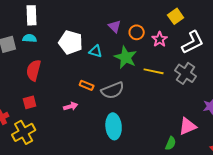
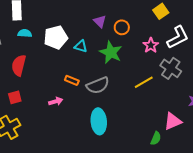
cyan semicircle: (30, 38) -> (25, 33), moved
pink star: (160, 39) -> (151, 45), moved
white pentagon: (71, 42) -> (56, 37), turned -30
yellow line: (154, 71) -> (144, 82), moved, turned -42

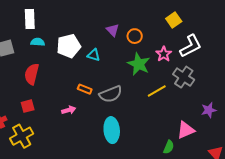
green star: (111, 52) -> (139, 64), moved

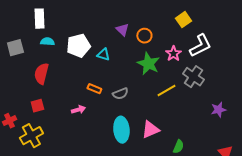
gray semicircle: (111, 94) -> (120, 94), size x0.7
pink triangle: (186, 130) -> (150, 130), moved

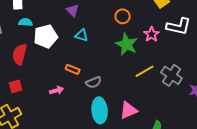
purple triangle: (122, 30) -> (73, 10), moved
white pentagon: (78, 46) -> (46, 36), moved
white L-shape: (200, 46) -> (179, 26), turned 40
gray cross: (193, 77) -> (172, 75), moved
gray semicircle: (120, 94) -> (94, 82), moved

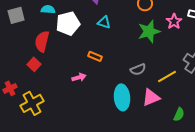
green star: (127, 44) -> (149, 31), turned 30
yellow line: (145, 71) -> (167, 76), moved
gray semicircle: (94, 82) -> (138, 69), moved
red square: (16, 86) -> (34, 64), moved, turned -32

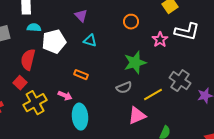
green star: (149, 31) -> (135, 63), moved
pink arrow: (79, 77) -> (65, 96), turned 40
cyan ellipse: (122, 97) -> (80, 117), moved
yellow cross: (32, 103) -> (35, 103), moved

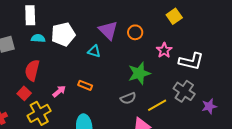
purple triangle: (81, 16) -> (108, 30), moved, size x1.5
white L-shape: (187, 32) -> (191, 61), moved
white pentagon: (54, 42) -> (63, 34), moved
pink arrow: (65, 96) -> (59, 91), moved, turned -64

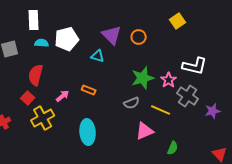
pink star: (164, 50) -> (169, 80), moved
yellow line: (157, 105) -> (161, 110), turned 54

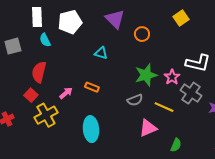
purple triangle: (112, 35) -> (115, 19), moved
white pentagon: (67, 39) -> (70, 22), moved
cyan semicircle: (42, 43) -> (45, 40), turned -120

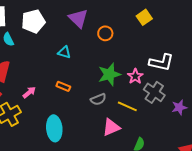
orange rectangle: (92, 87) -> (63, 86), moved

